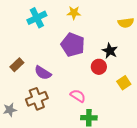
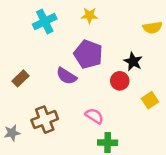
purple semicircle: (43, 73) -> (66, 76), moved

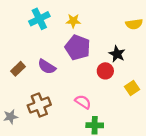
yellow star: (89, 15) -> (73, 21), moved
purple semicircle: (66, 76) -> (47, 67), moved

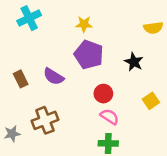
cyan cross: (39, 19) -> (29, 18), moved
brown rectangle: (18, 69) -> (21, 79), turned -72
red circle: (105, 71) -> (103, 94), moved
pink semicircle: (83, 102) -> (109, 117), moved

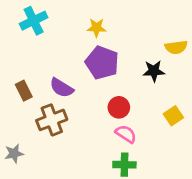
yellow semicircle: (153, 28) -> (176, 47), moved
black star: (134, 62) -> (154, 71), turned -30
brown cross: (45, 120) -> (52, 120), moved

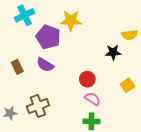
yellow star: (96, 28) -> (71, 20), size x1.5
purple pentagon: (102, 63) -> (48, 37), moved
brown cross: (52, 120) -> (38, 106), moved

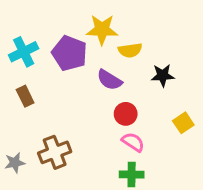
cyan cross: (25, 15) -> (24, 52), moved
yellow semicircle: (130, 35) -> (130, 50), moved
purple semicircle: (45, 65) -> (109, 80), moved

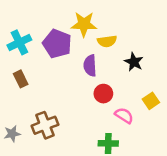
black star: (163, 75) -> (134, 62), turned 30
purple semicircle: (109, 80) -> (90, 66), turned 55
pink semicircle: (133, 142) -> (124, 115), moved

